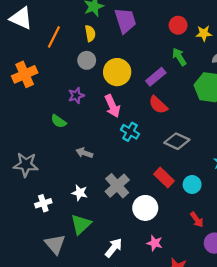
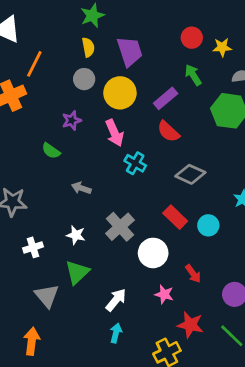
purple trapezoid: (125, 21) -> (130, 51), moved
orange line: (54, 37) -> (34, 64), moved
red arrow: (197, 220) -> (193, 274), moved

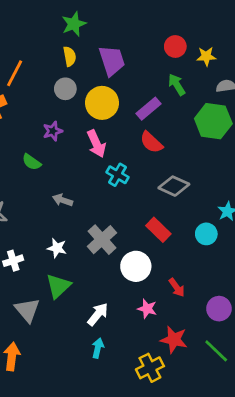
cyan circle: (208, 225) -> (206, 234), moved

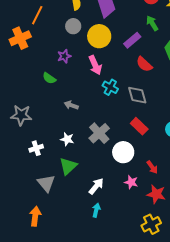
red semicircle: (151, 142) -> (144, 64), moved
gray diamond: (174, 186) -> (137, 95), moved, turned 50
red star: (174, 340) -> (156, 194), moved
yellow cross: (150, 368) -> (151, 224), moved

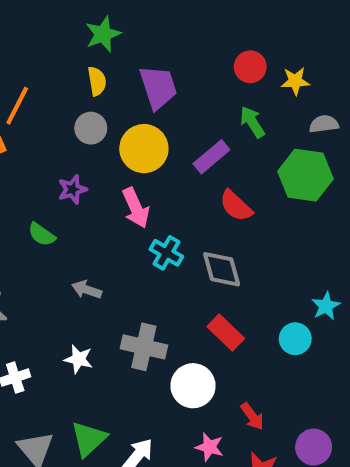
gray cross: (99, 133) -> (144, 347), turned -35
green triangle: (68, 166) -> (89, 439), moved

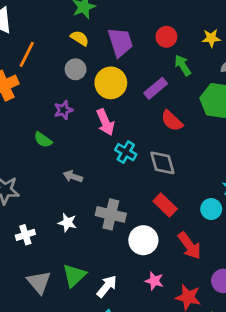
red circle: (250, 67) -> (166, 37), moved
yellow semicircle: (97, 81) -> (80, 38), turned -48
red arrow: (252, 416) -> (189, 246), moved, size x1.5

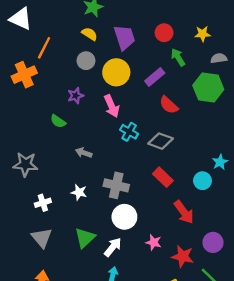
gray diamond: (162, 163) -> (161, 141), turned -55
white circle: (143, 240) -> (124, 217), moved
gray triangle: (39, 282) -> (42, 238), moved

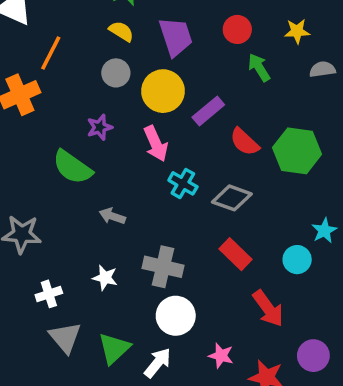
purple rectangle: (155, 77) -> (208, 111), moved
green hexagon: (208, 87) -> (297, 151), moved
green semicircle: (58, 121) -> (72, 167), size x1.6
gray triangle: (42, 238) -> (65, 337), moved

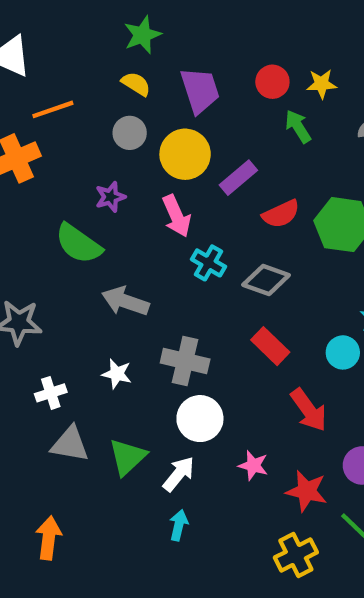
yellow star: (297, 31) -> (321, 84), moved
orange line: (51, 53) -> (53, 109), turned 44
red semicircle: (245, 142) -> (281, 214), turned -68
gray arrow: (112, 216) -> (125, 301), size x1.5
gray triangle: (65, 337) -> (70, 444), turned -40

